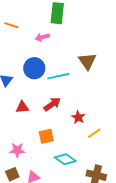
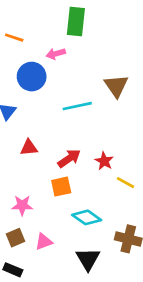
blue circle: (34, 68) -> (32, 77), moved
red arrow: (52, 104) -> (69, 158), moved
yellow line: (94, 133) -> (126, 183), turned 64

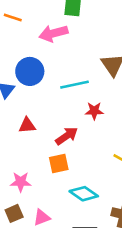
pink arrow: (56, 54) -> (53, 33), size x1.5
blue circle: (32, 77) -> (30, 71), moved
red star: (104, 161) -> (94, 111), moved, turned -30

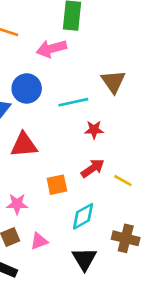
red triangle: (27, 125) -> (24, 145), size x1.5
red arrow: (67, 136) -> (93, 168), moved
cyan diamond: (84, 194) -> (83, 216), turned -64

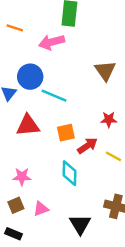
cyan line: (73, 102) -> (54, 96), moved, turned 35
red star: (94, 130) -> (109, 119), moved
orange square: (57, 185) -> (66, 133), moved
cyan diamond: (83, 216) -> (69, 173), moved, turned -60

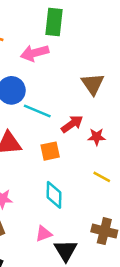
red arrow: (87, 146) -> (72, 124), moved
pink triangle: (41, 209) -> (44, 234), moved

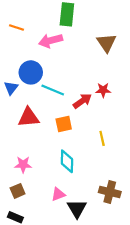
brown triangle: (93, 84) -> (106, 43), moved
red star: (97, 137) -> (103, 90), moved
yellow line: (102, 177) -> (102, 138), moved, turned 48

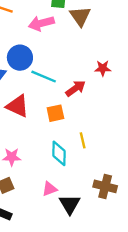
brown triangle: (106, 43) -> (80, 16), moved
red star: (103, 90) -> (103, 68), moved
red triangle: (29, 117) -> (18, 106), turned 30
yellow line: (102, 138) -> (83, 140), moved

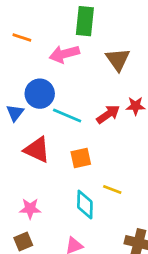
brown triangle: (80, 16) -> (118, 59), moved
red arrow: (76, 88) -> (108, 114), moved
yellow line: (83, 140) -> (112, 189), turned -56

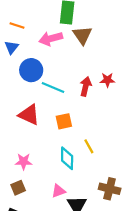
brown triangle: (118, 59) -> (82, 35), moved
blue triangle: (15, 113) -> (12, 47), moved
red arrow: (108, 114) -> (86, 86), turned -42
yellow line: (112, 189) -> (89, 146), turned 40

